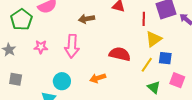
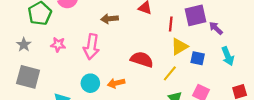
blue square: (165, 58) -> (198, 58), moved
gray square: (16, 79) -> (28, 77), size x1.6
cyan circle: (62, 81) -> (90, 83), moved

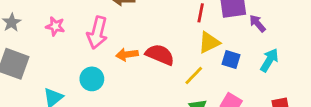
cyan arrow: (228, 56) -> (269, 60), turned -132
orange arrow: (116, 83) -> (127, 55), moved

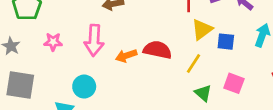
cyan circle: (92, 79) -> (84, 87), moved

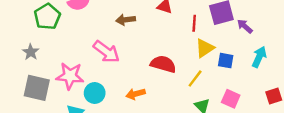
pink arrow: (94, 40) -> (106, 52), turned -60
pink star: (53, 42) -> (70, 76), moved, size x1.6
orange arrow: (126, 56) -> (136, 94), moved

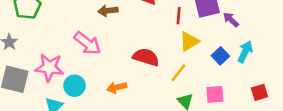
blue square: (226, 61) -> (220, 56), moved, turned 35
pink square: (231, 99) -> (215, 94), turned -30

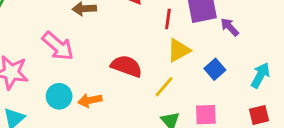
cyan arrow: (245, 52) -> (260, 75), moved
cyan circle: (74, 86) -> (59, 96), moved

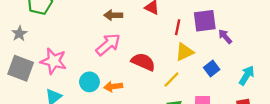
pink arrow: (58, 46) -> (108, 45), moved, turned -85

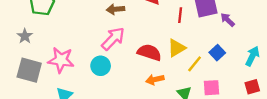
yellow triangle: (184, 52) -> (177, 48), moved
yellow line: (171, 80) -> (195, 64), moved
cyan circle: (89, 82) -> (101, 66), moved
orange arrow: (113, 87) -> (155, 80), moved

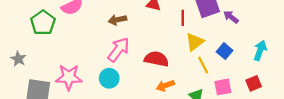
gray star: (25, 36) -> (18, 59), moved
yellow triangle: (177, 48) -> (195, 42), moved
yellow line: (195, 64) -> (203, 65), turned -60
red square: (252, 87) -> (254, 83), moved

